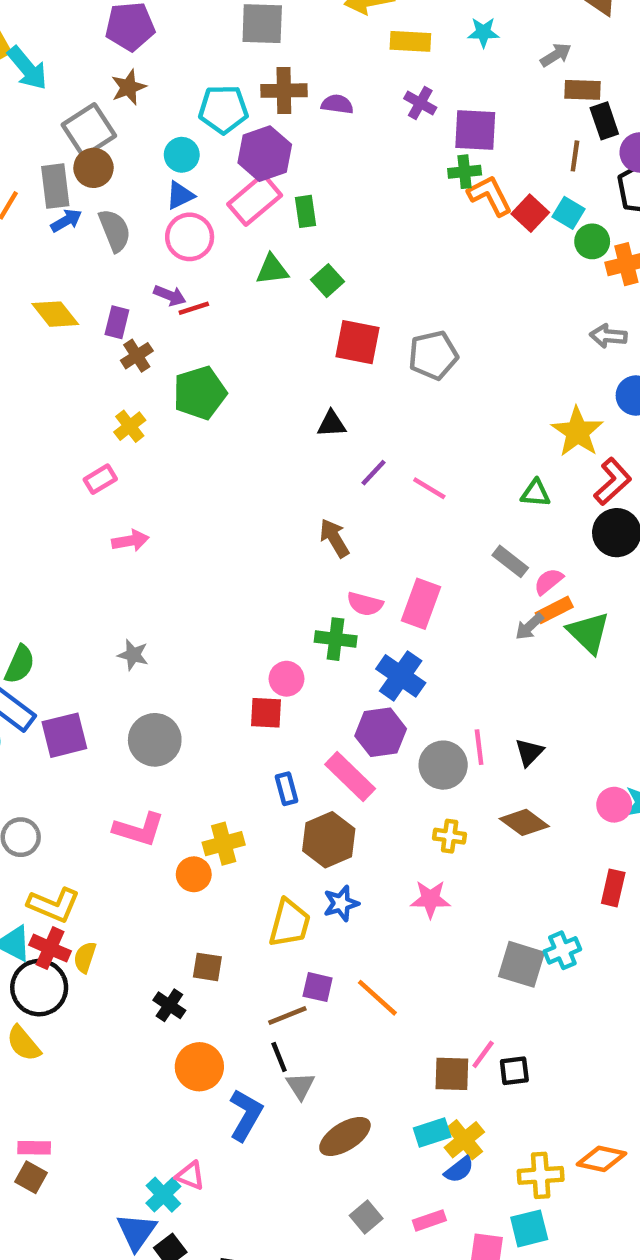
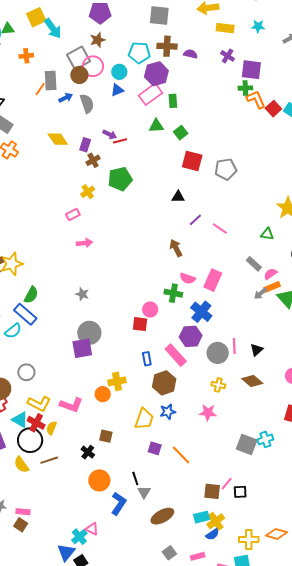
gray rectangle: (55, 186) -> (51, 81), moved
pink circle: (190, 237) -> (93, 66), moved
purple square: (64, 735) -> (82, 348), moved
pink L-shape: (139, 829) -> (71, 405), moved
brown line: (287, 1016) -> (49, 460), moved

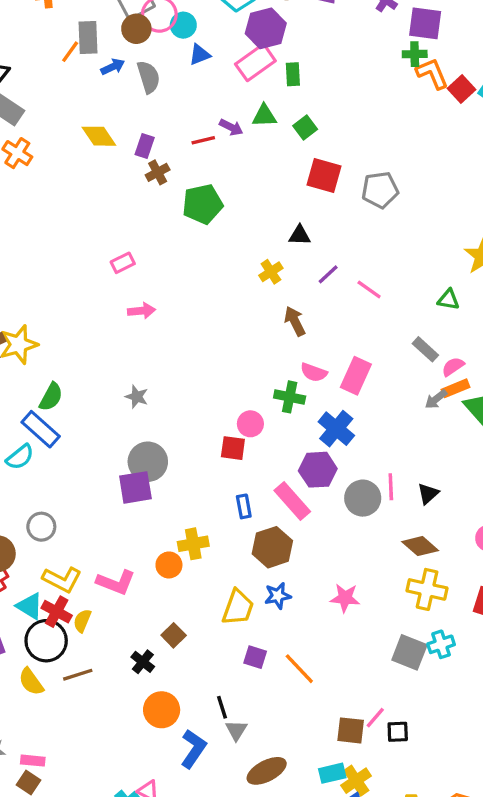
cyan circle: (119, 72) -> (183, 25), moved
purple arrow: (110, 134) -> (231, 127), moved
yellow cross: (88, 192) -> (271, 272), moved
yellow cross: (218, 385) -> (427, 589), moved, size x1.6
brown square: (106, 436) -> (174, 635), turned 32

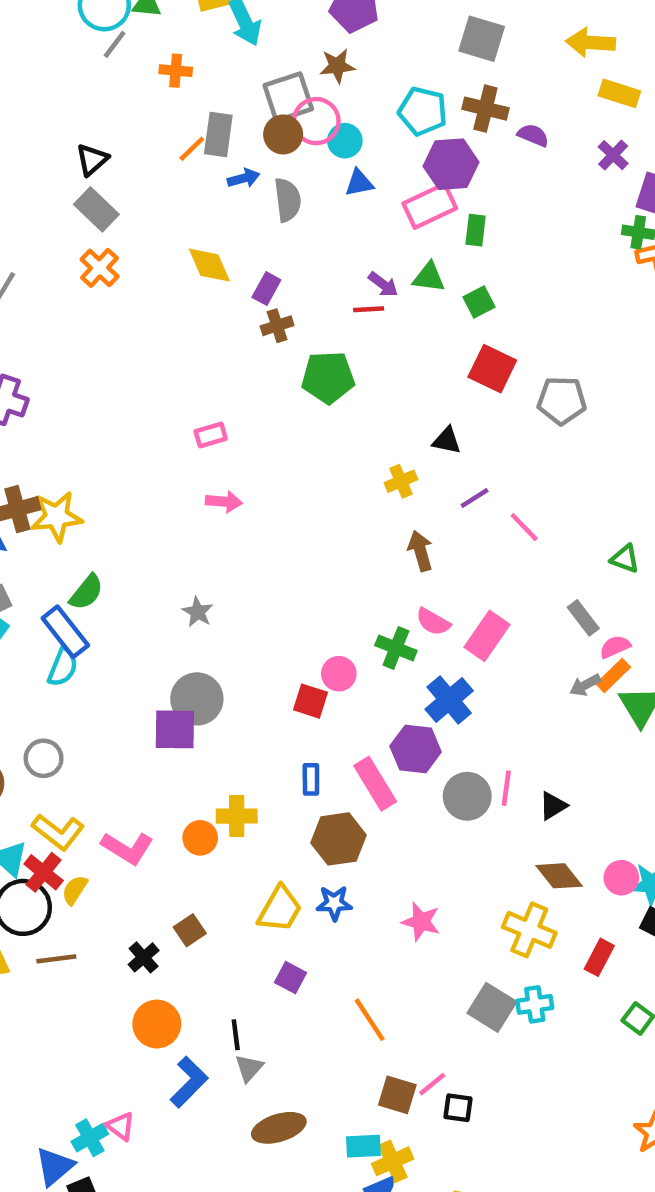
red line: (203, 140) -> (369, 309), moved
orange rectangle: (456, 388) -> (613, 676), turned -32
cyan semicircle: (20, 457) -> (63, 667), moved, turned -40
brown diamond: (420, 546) -> (559, 876), moved
orange line: (299, 669) -> (370, 1020), moved

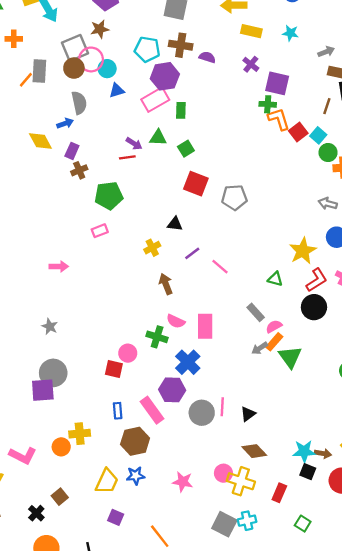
blue arrow: (244, 178) -> (65, 123), moved
pink rectangle: (211, 435) -> (100, 231), moved
pink rectangle: (487, 636) -> (205, 326), turned -30
pink circle: (621, 878) -> (223, 473), moved

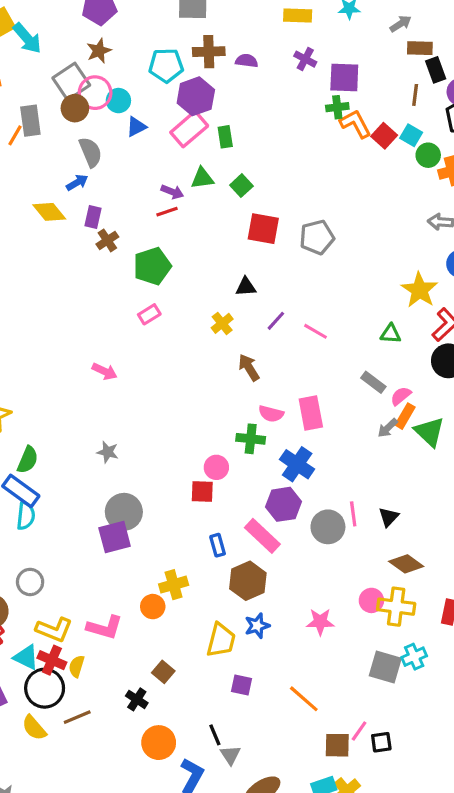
pink arrow: (59, 266) -> (105, 371), turned 36

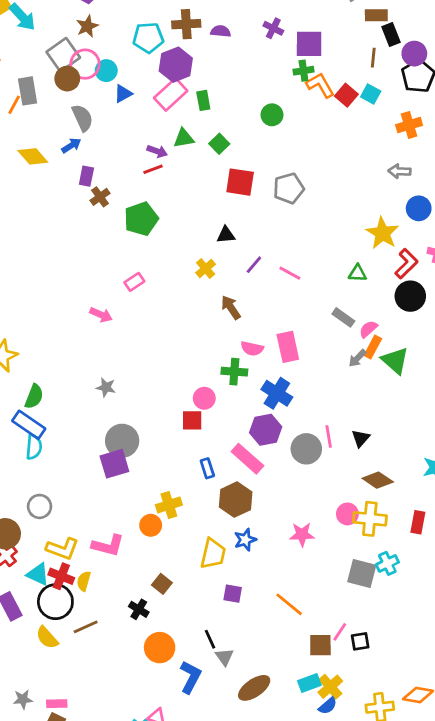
green circle: (428, 155) -> (272, 115), moved
yellow diamond: (49, 212) -> (33, 156), moved
pink rectangle: (149, 314) -> (134, 282), moved

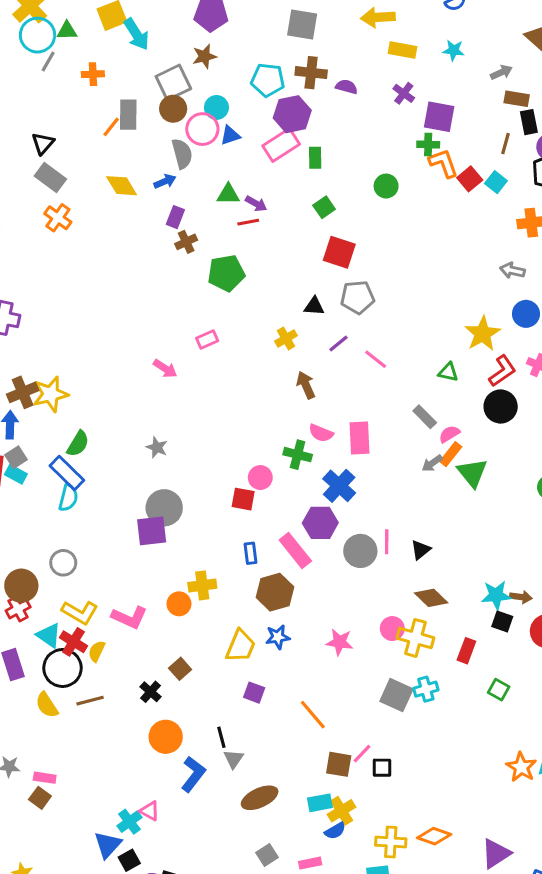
pink circle: (85, 64) -> (202, 129), moved
green triangle: (184, 138) -> (228, 194), moved
gray pentagon: (289, 188) -> (357, 297), moved

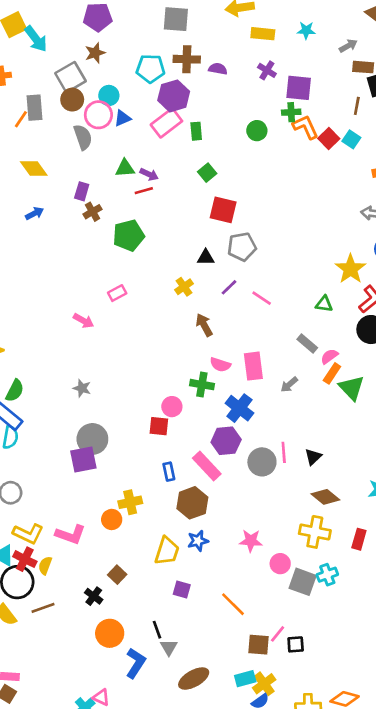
blue arrow: (165, 181) -> (34, 213), moved
green circle: (386, 186) -> (257, 131), moved
gray arrow: (432, 463) -> (289, 385), moved
pink circle: (392, 629) -> (280, 564), moved

